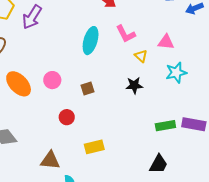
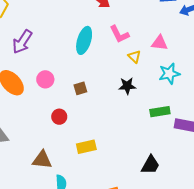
purple arrow: (32, 17) -> (22, 42), moved
green rectangle: (165, 126) -> (160, 112), moved

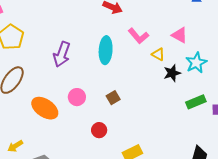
purple arrow: (22, 42) -> (62, 54), moved
pink triangle: (159, 43) -> (180, 35), turned 36
black star: (127, 86) -> (172, 73), moved

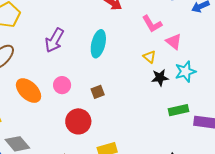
pink L-shape: (138, 36) -> (152, 24), moved
red circle: (99, 130) -> (78, 121), size x1.6

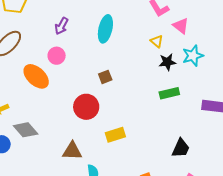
purple arrow: (54, 40) -> (62, 26), size x0.7
pink circle: (62, 85) -> (57, 56), moved
green rectangle: (178, 110) -> (169, 93), moved

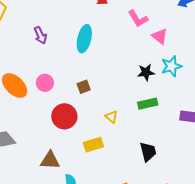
purple arrow: (62, 26) -> (40, 35), turned -54
yellow triangle: (157, 41) -> (112, 117), moved
pink circle: (57, 56) -> (45, 83), moved
black trapezoid: (181, 148) -> (148, 152), moved, turned -40

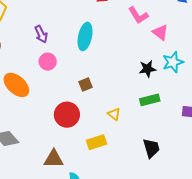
pink circle: (45, 83) -> (48, 62), moved

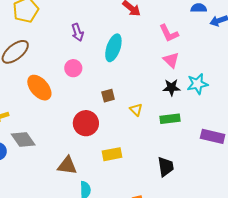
pink triangle: (160, 32) -> (171, 60), moved
purple arrow: (41, 34) -> (78, 32), moved
yellow triangle: (114, 114) -> (136, 110), moved

